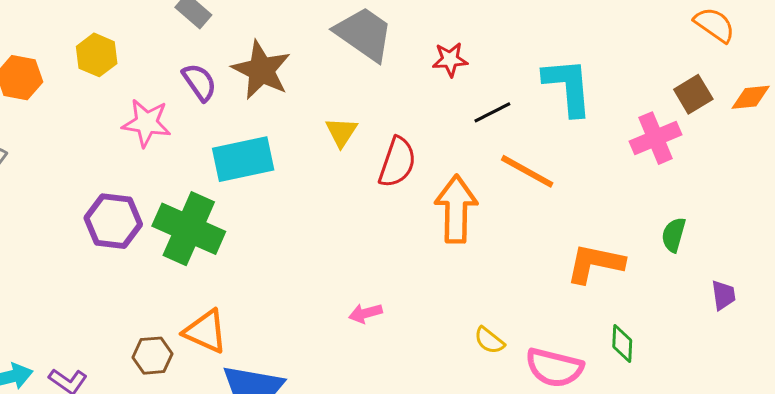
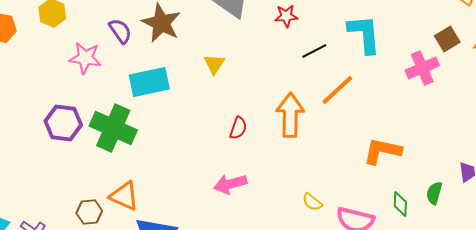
red semicircle: (397, 162) -> (238, 128), moved, size x0.7
orange line: (527, 171) -> (337, 90), turned -72
green semicircle: (674, 235) -> (434, 193), moved
pink arrow: (365, 313) -> (230, 184), size x1.5

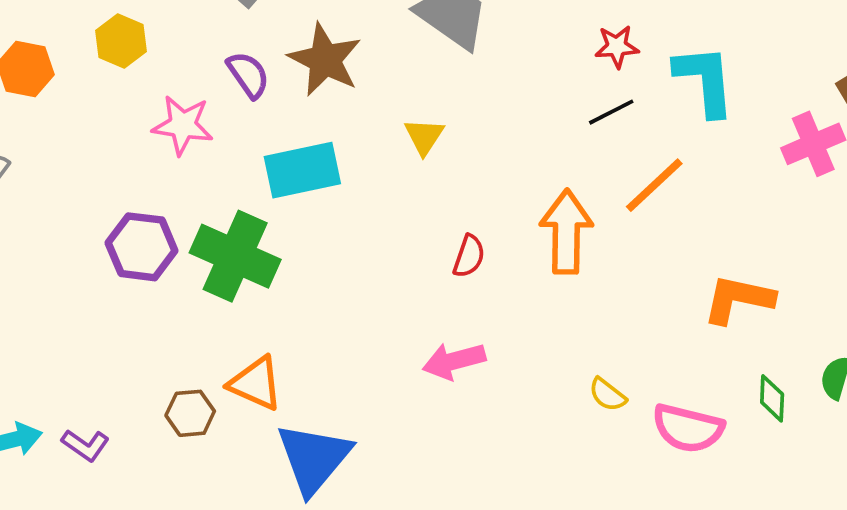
red star: (286, 16) -> (617, 47), moved

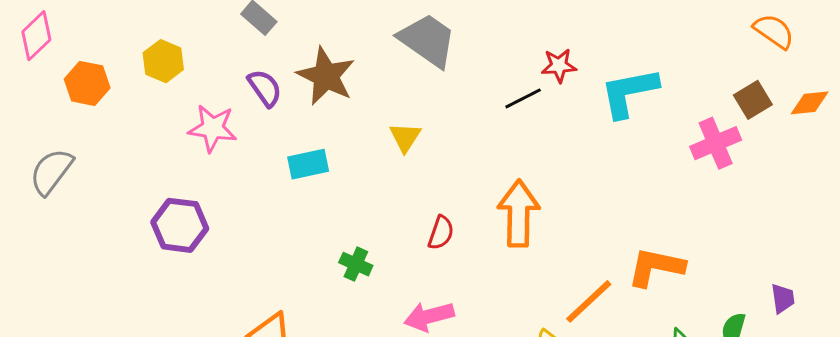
cyan L-shape: (705, 80) -> (629, 92), turned -96
black line: (611, 112) -> (523, 98), moved
cyan rectangle: (302, 170) -> (308, 164), size x0.7
orange line: (654, 185) -> (589, 301), moved
green cross: (235, 256) -> (356, 264), moved, size x0.5

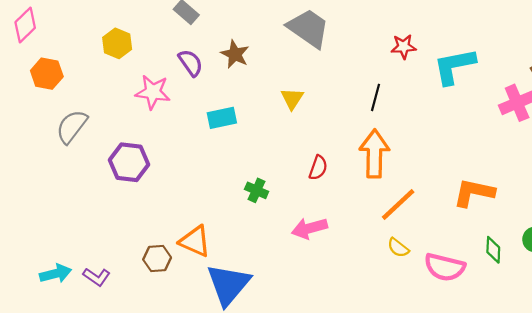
brown star: (326, 76) -> (235, 54), size x0.7
orange hexagon: (87, 83) -> (47, 74), moved
black line: (523, 98) -> (375, 97), moved, turned -48
gray semicircle: (51, 172) -> (72, 127), moved
orange line: (589, 301) -> (398, 204), moved

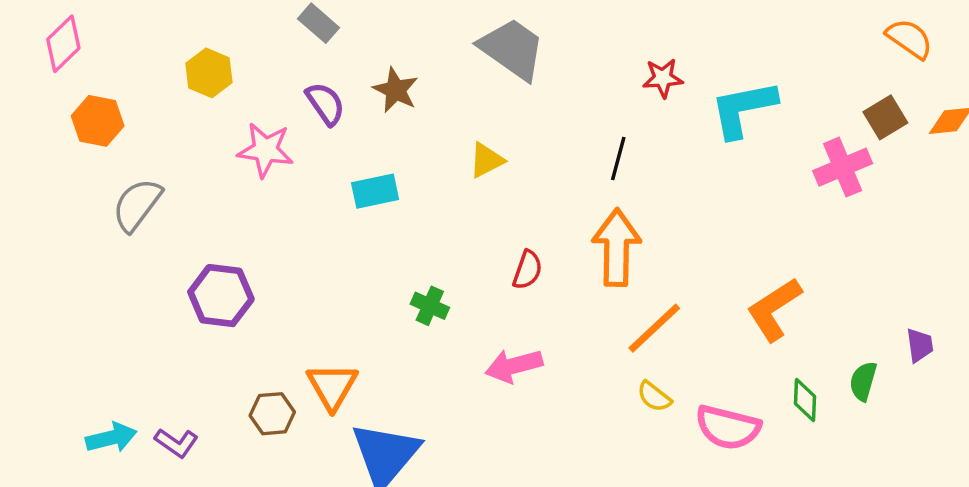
yellow triangle: (292, 99) -> (486, 160), turned 30
purple hexagon: (129, 162) -> (221, 296), moved
orange L-shape: (474, 193) -> (774, 309), turned -45
orange triangle: (195, 241) -> (332, 386), turned 36

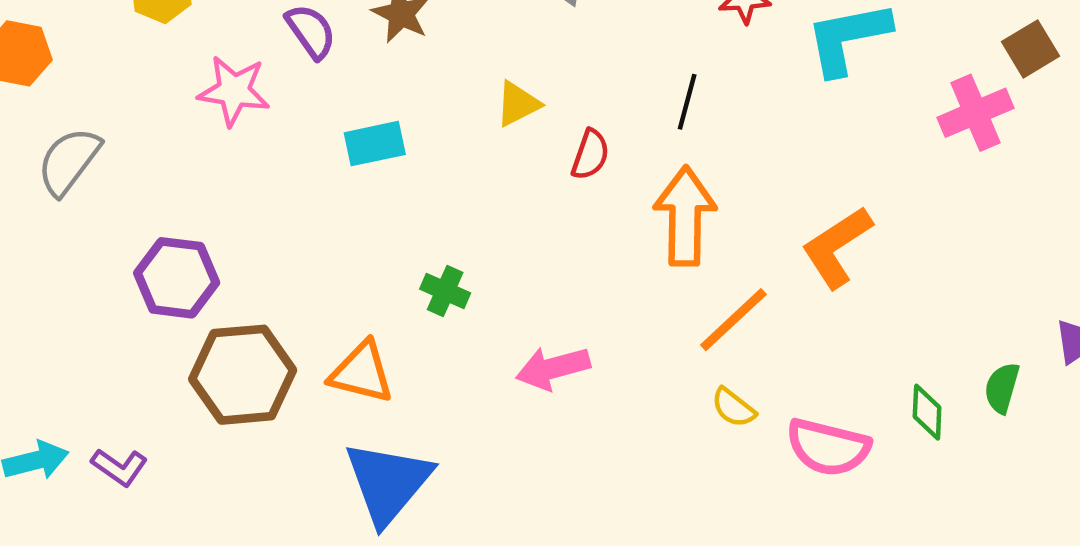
red semicircle: (527, 270) -> (590, 155), moved
orange L-shape: (774, 309) -> (837, 247), moved
orange triangle: (332, 386) -> (362, 372), moved, turned -46
brown hexagon: (272, 414) -> (243, 375), moved, size x1.8

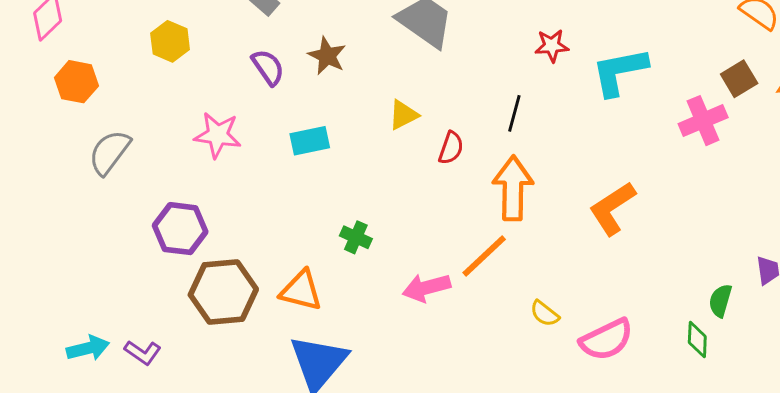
pink star: (234, 91) -> (218, 135), moved
orange line: (733, 320) -> (484, 256), moved
green diamond: (927, 412) -> (697, 340), moved
pink semicircle: (828, 447) -> (607, 340), turned -40

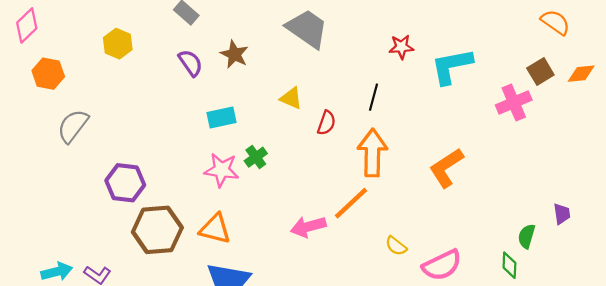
yellow triangle: (403, 115) -> (291, 98), turned 50
pink star: (218, 135) -> (222, 170), moved
green cross: (356, 237) -> (256, 157), moved, turned 30

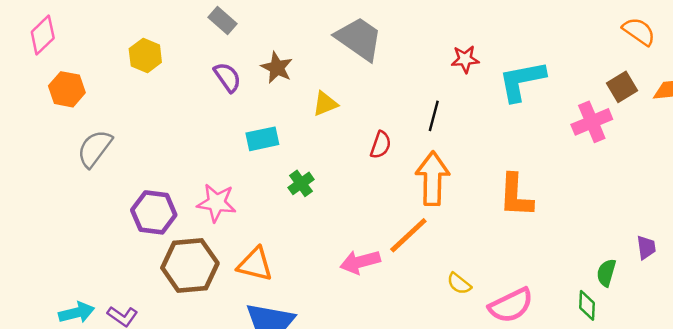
yellow triangle: (291, 98) -> (325, 104), moved, turned -45
orange L-shape: (446, 168) -> (516, 196), turned -54
pink star: (222, 170) -> (217, 203), moved

